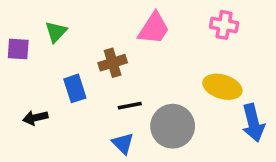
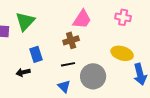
green triangle: (56, 32) -> (25, 21), size x1.5
brown cross: (113, 63) -> (71, 40), moved
black arrow: (35, 118) -> (23, 72), moved

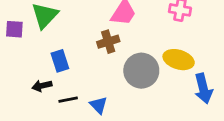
black line: (68, 64) -> (68, 100), moved
gray circle: (93, 76) -> (141, 71), moved

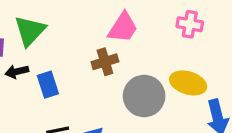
black arrow: (42, 86) -> (17, 72), moved

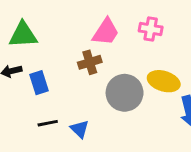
pink cross: (190, 24) -> (151, 29), moved
green triangle: (30, 31) -> (23, 35), turned 44

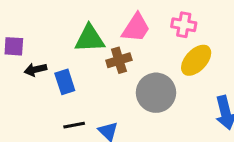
green triangle: (23, 35) -> (90, 39), moved
yellow ellipse: (164, 81) -> (196, 60), moved, turned -64

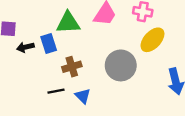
brown cross: (119, 60) -> (72, 67), moved
blue rectangle: (65, 82) -> (49, 43), moved

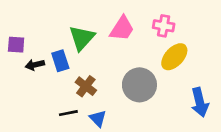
green triangle: (68, 23) -> (82, 38), turned -45
brown cross: (72, 67) -> (86, 86), turned -36

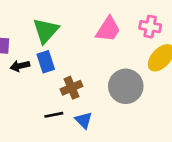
green triangle: (82, 38) -> (46, 31), moved
brown cross: (86, 86) -> (71, 88), turned 30

